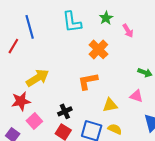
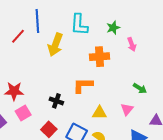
orange cross: (98, 49) -> (100, 57), turned 30
yellow arrow: (38, 78) -> (55, 45), moved, turned 130
pink triangle: (136, 96) -> (127, 109), turned 40
black cross: (65, 111) -> (56, 101), moved, turned 32

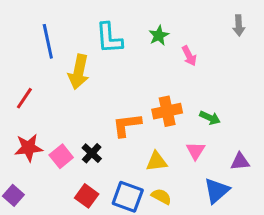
red line: (18, 36) -> (24, 98), moved
orange cross: (100, 57) -> (167, 111), moved
black cross: (56, 101) -> (92, 153), turned 32
pink square: (23, 113) -> (61, 156), moved

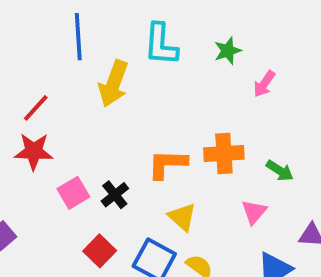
pink arrow: (189, 56) -> (264, 84), turned 54
red star: (28, 148) -> (34, 151), moved
yellow triangle: (157, 162) -> (182, 217), moved, turned 40

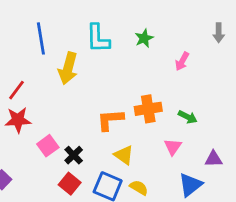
pink arrow: (264, 84) -> (182, 61), moved
black cross: (115, 195) -> (74, 155), moved

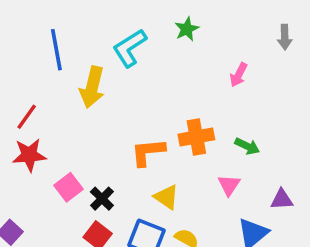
cyan L-shape: (98, 38) -> (130, 48), turned 60
green star: (144, 38) -> (187, 29), moved

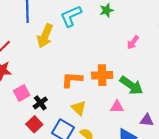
green arrow: (247, 146) -> (131, 85), size x1.6
pink triangle: (229, 185) -> (117, 107), turned 48

